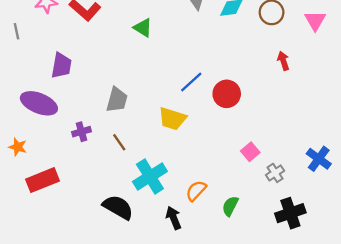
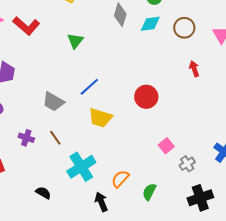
green triangle: (143, 28) -> (75, 41), turned 36
blue line: (191, 82) -> (89, 87), moved
gray trapezoid: (117, 100) -> (53, 102), turned 105
purple cross: (81, 132) -> (26, 138), moved, turned 35
black semicircle: (118, 207) -> (43, 193), moved, size x0.6

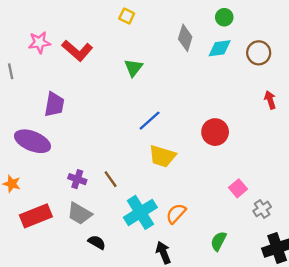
gray trapezoid: (53, 102) -> (80, 214), moved
orange semicircle: (120, 179) -> (176, 214), moved

